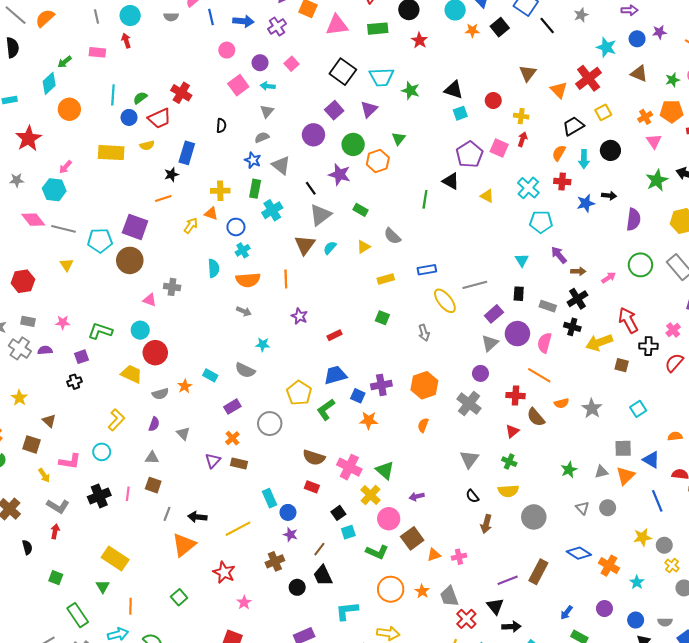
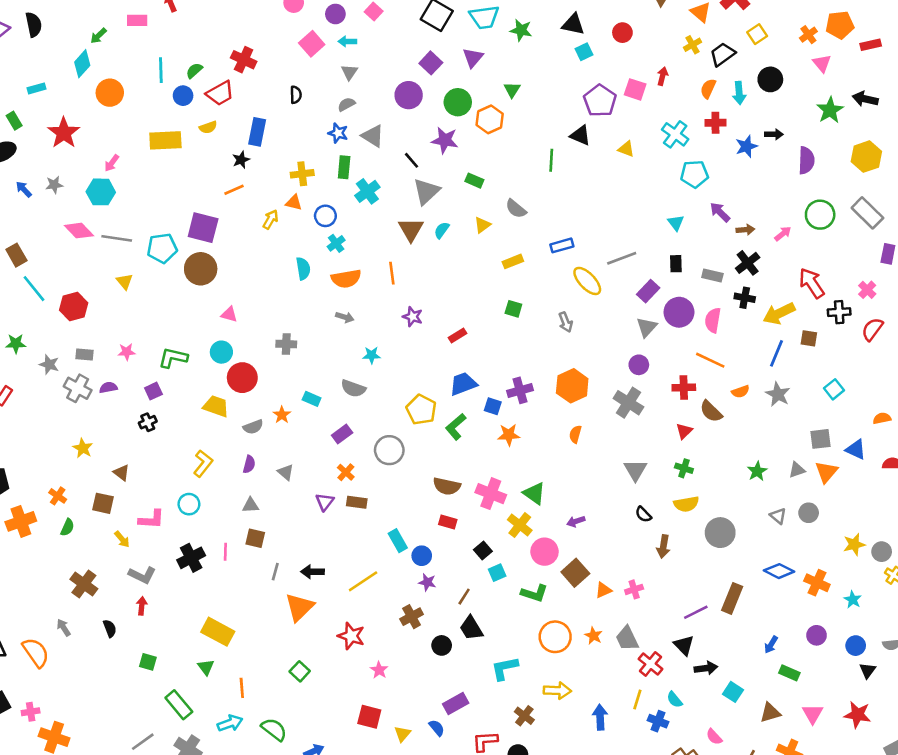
yellow cross: (521, 116) -> (692, 45), moved, turned -32
gray cross: (172, 287) -> (286, 344), moved
blue line: (657, 501) -> (776, 353), moved, turned 50

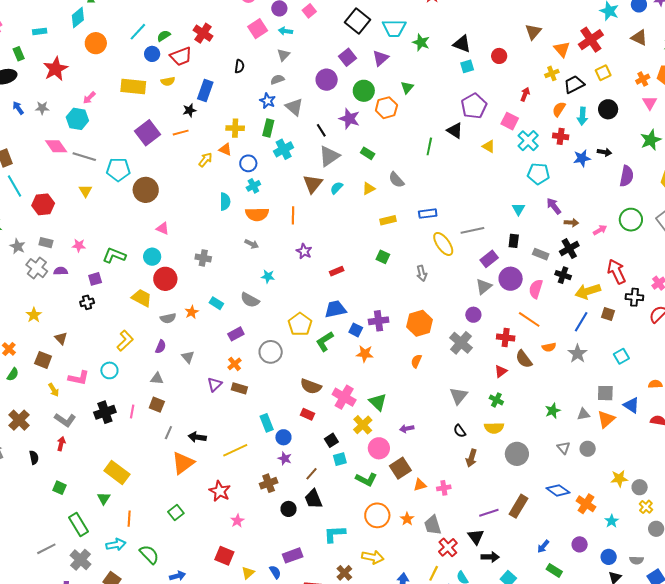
cyan line: (161, 70) -> (138, 32), turned 36
pink square: (635, 89) -> (510, 121), moved
purple square: (203, 228) -> (147, 133), moved, turned 30

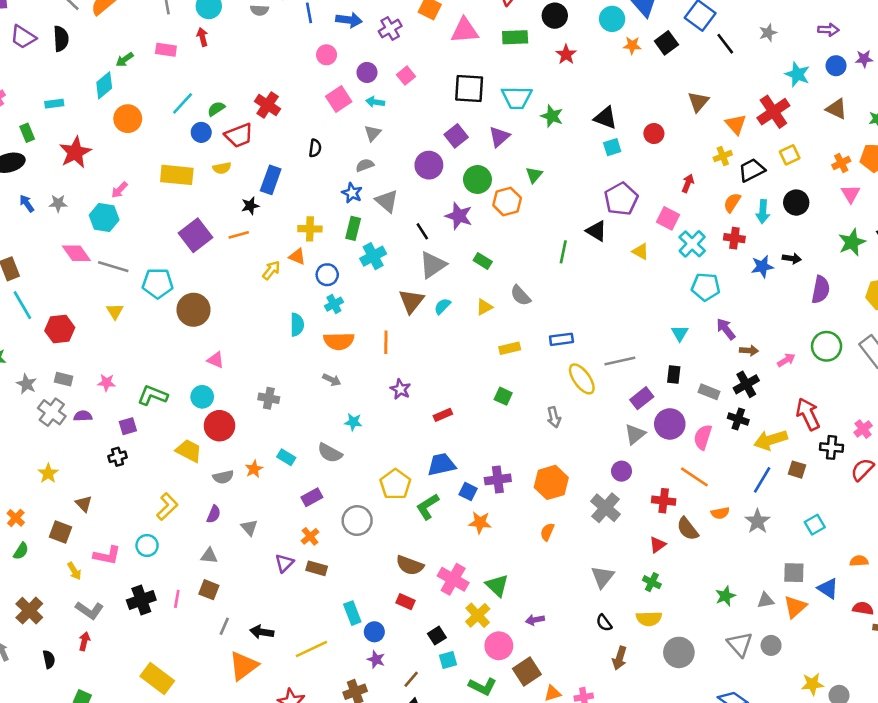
black square: (358, 21) -> (469, 89), turned -35
gray triangle: (564, 448) -> (740, 644), size x1.5

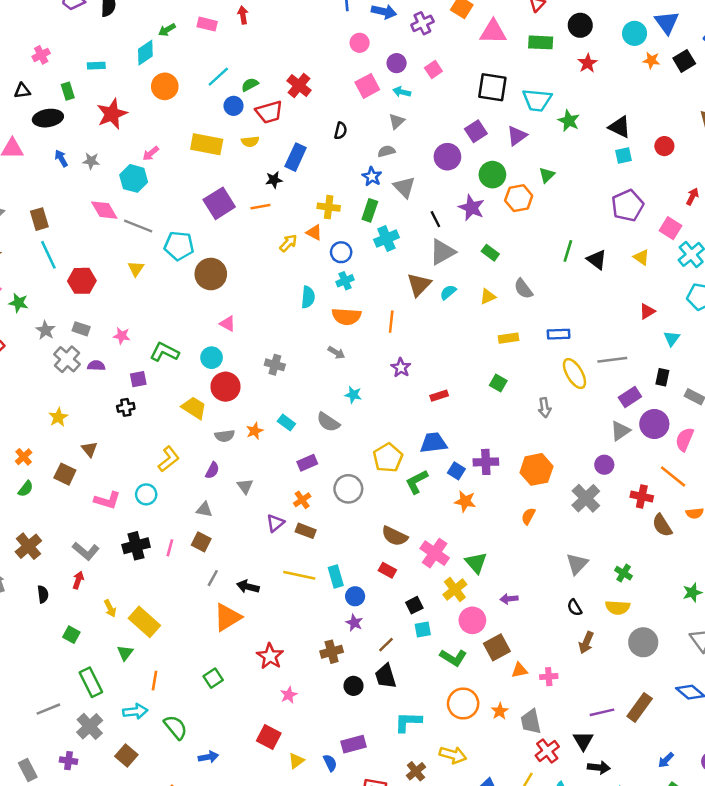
black triangle: (596, 231) -> (597, 260), moved
red triangle: (657, 545) -> (647, 311), moved
yellow arrow: (74, 571) -> (110, 608), moved
yellow line: (311, 649) -> (299, 575), moved, turned 32

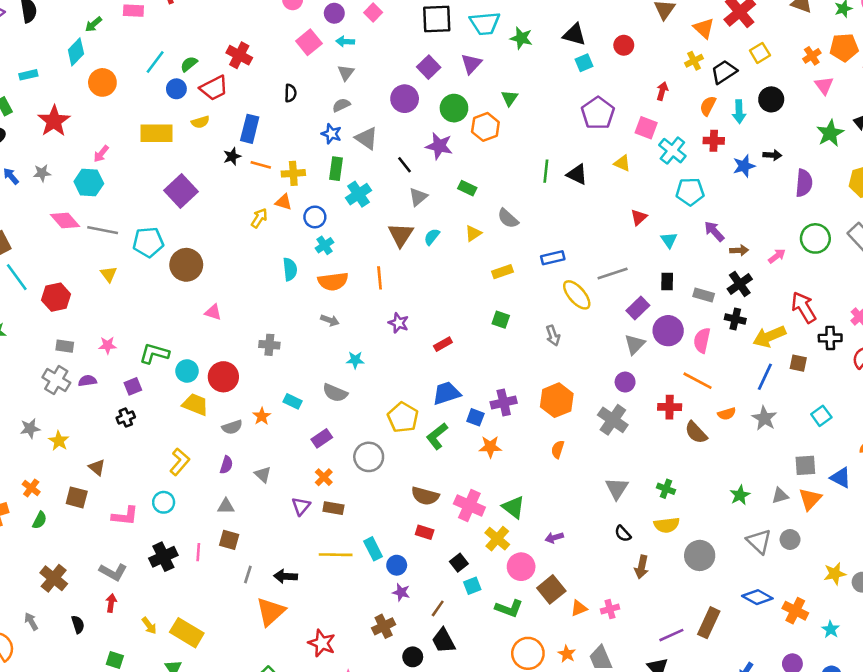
orange line: (260, 207) -> (261, 165), moved, turned 36
gray triangle: (442, 252) -> (418, 197), size x0.7
gray star: (45, 330) -> (30, 428), moved, turned -30
cyan circle: (212, 358) -> (187, 371), moved

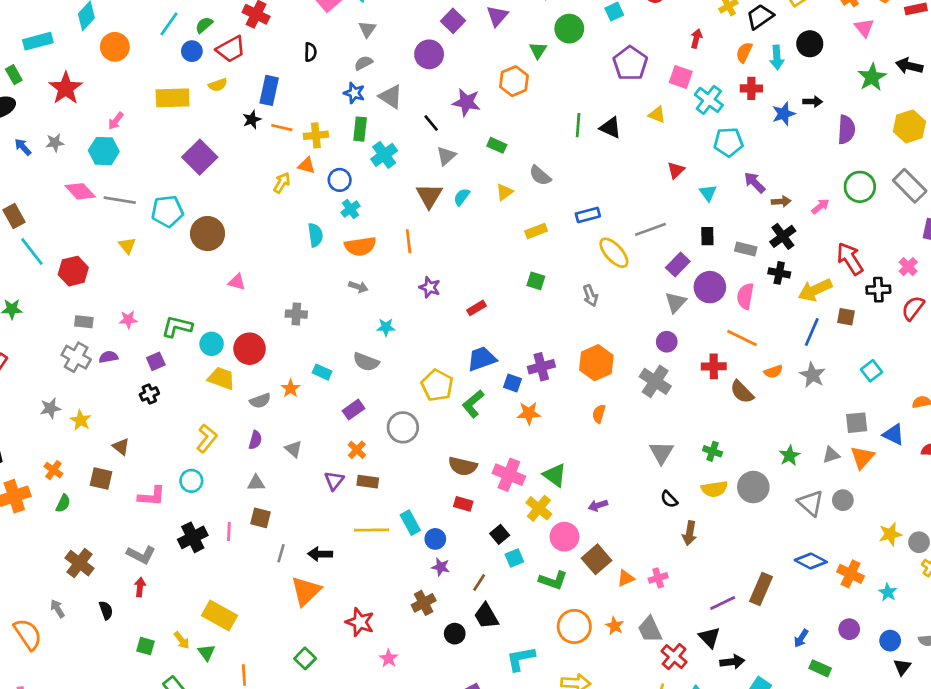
cyan rectangle: (28, 75) -> (38, 41), size x1.5
green circle: (454, 108) -> (569, 29), moved
gray circle: (700, 555) -> (753, 487), moved
yellow arrow: (149, 626) -> (182, 640), moved

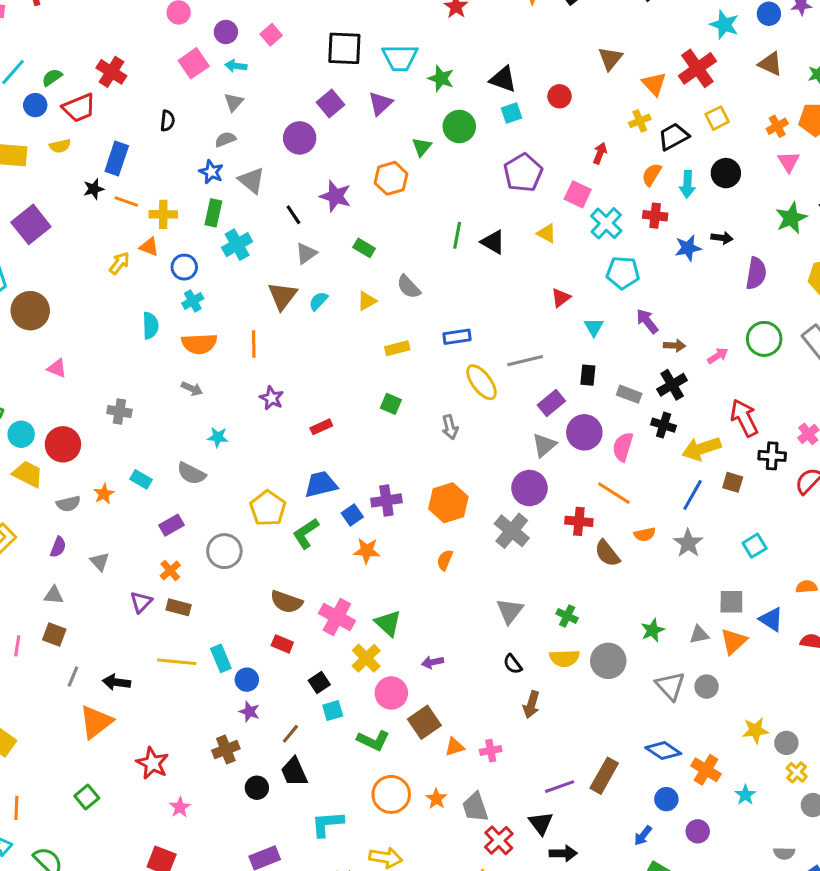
purple circle: (667, 342) -> (529, 488), size x1.5
blue square: (513, 383) -> (352, 515), turned 30
blue circle: (890, 641) -> (666, 799), moved

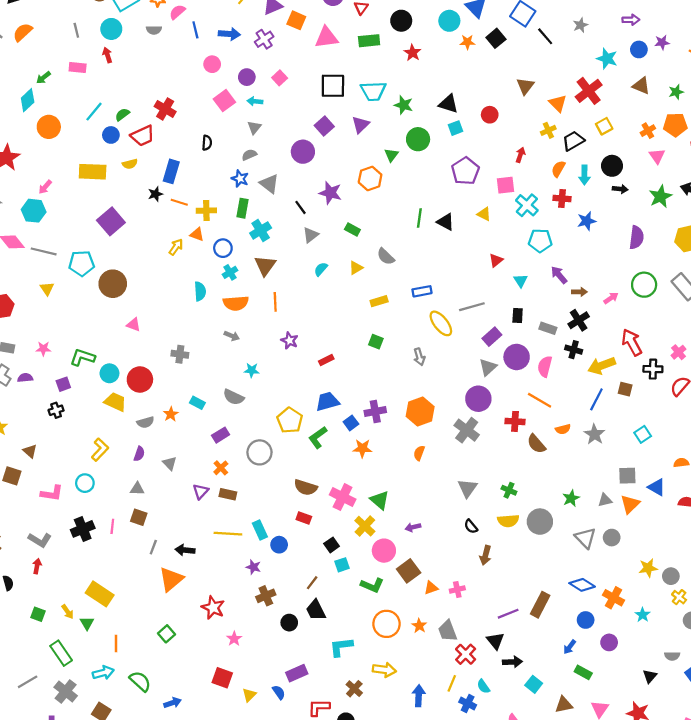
pink square: (578, 194) -> (505, 185), turned -30
black arrow: (722, 238) -> (620, 189), moved
brown triangle: (282, 296) -> (265, 266), moved
purple star: (249, 712) -> (253, 567), moved

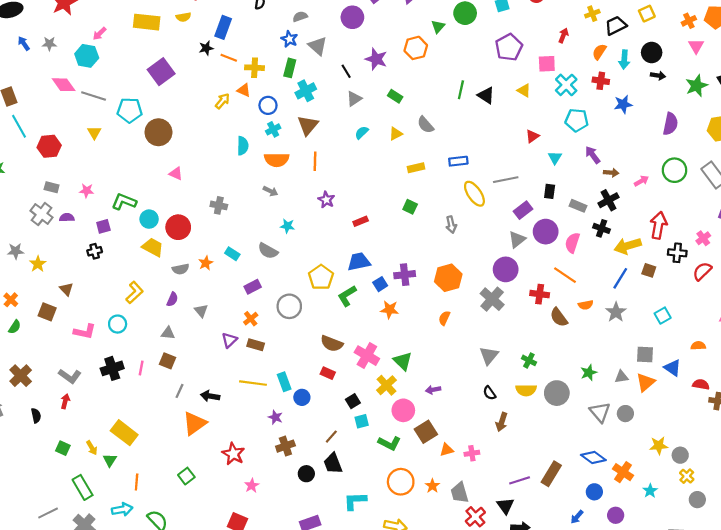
red arrow: (632, 342) -> (659, 225), turned 35

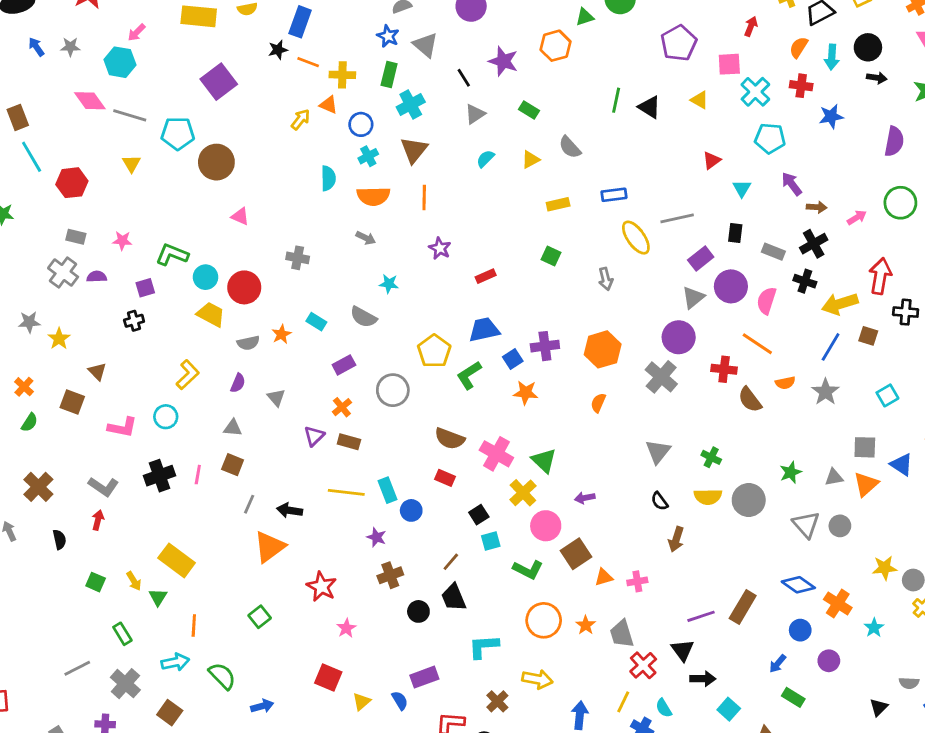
green triangle: (438, 27) -> (585, 17), turned 32
green rectangle: (83, 487) -> (122, 634), size x0.7

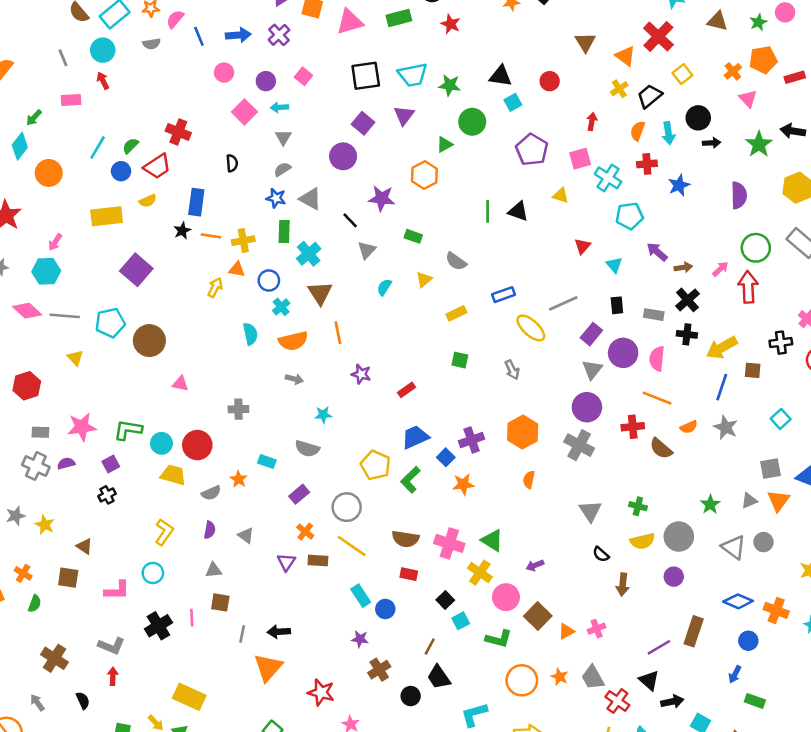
pink star: (122, 241) -> (82, 427), size x1.6
red arrow: (880, 276) -> (748, 287), moved
yellow line: (346, 492) -> (352, 546), moved, turned 40
purple circle: (829, 661) -> (674, 577), moved

